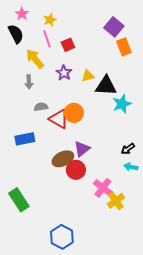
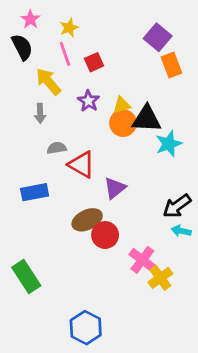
orange circle: (74, 113) -> (123, 123), moved
purple triangle: (82, 149) -> (115, 188), moved
black arrow: (128, 149) -> (177, 206), size x1.5

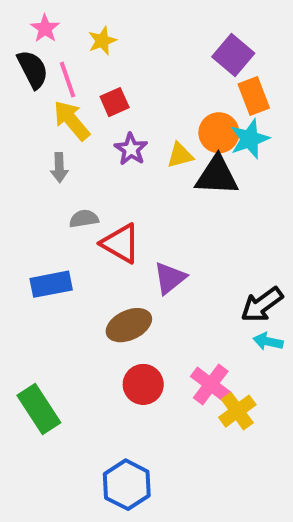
pink line: (65, 54) -> (67, 80), moved
red square: (94, 62) -> (115, 102), moved
orange circle: (123, 123) -> (219, 133), moved
cyan star: (169, 144) -> (250, 139), moved
red circle: (105, 235) -> (143, 384), moved

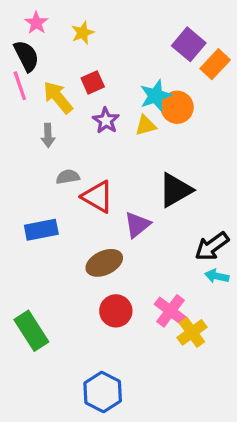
pink line: (67, 80) -> (20, 86), moved
orange rectangle: (254, 96) -> (215, 64), moved, turned 64
cyan star: (250, 139) -> (156, 96), moved
black triangle: (217, 176) -> (175, 190), moved, turned -33

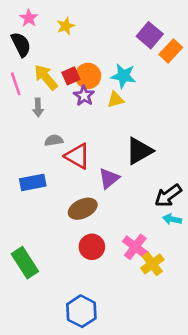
red square: (93, 82) -> (71, 76), moved
pink line: (20, 86) -> (16, 84), moved
cyan star: (156, 96) -> (123, 76), turned 30
orange circle: (177, 107) -> (88, 76), moved

